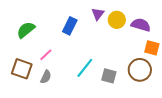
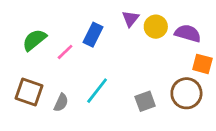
pink line: (46, 55) -> (65, 52), moved
cyan line: (85, 68) -> (97, 91), moved
gray square: (109, 76) -> (145, 101), turned -35

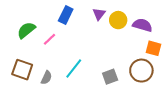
blue rectangle: (93, 35) -> (66, 15), moved

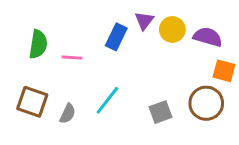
blue rectangle: (66, 15) -> (116, 37), moved
green semicircle: (26, 30) -> (38, 44), turned 138
pink line: (49, 39) -> (72, 58), turned 48

